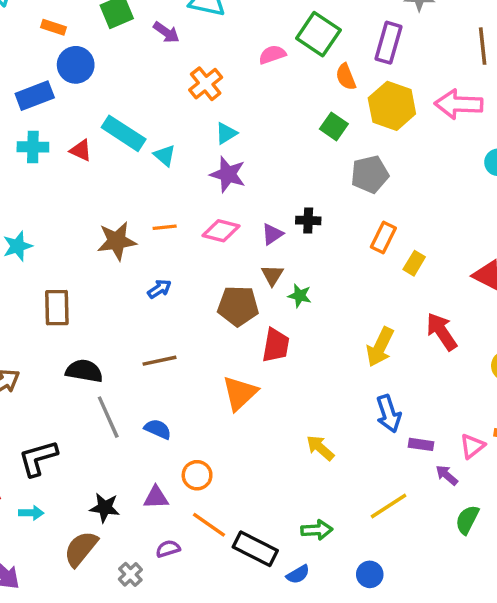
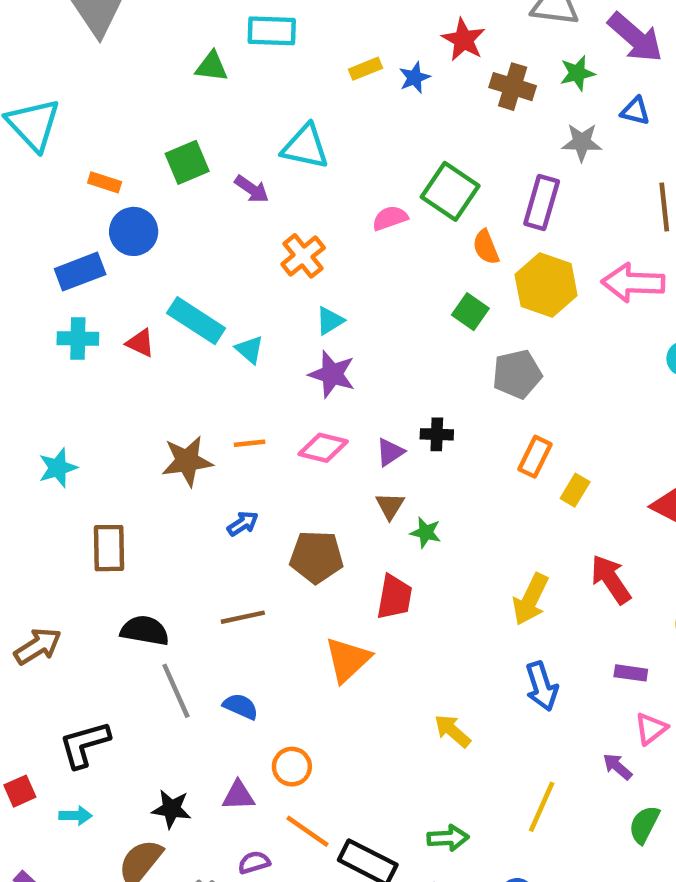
brown pentagon: (238, 306) -> (316, 557), moved
purple rectangle: (421, 444) -> (631, 673), moved
yellow line: (389, 506) -> (542, 807), turned -33

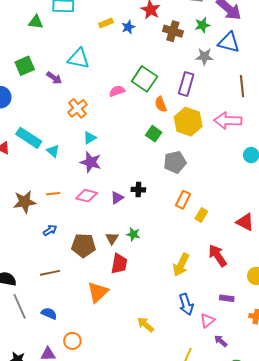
blue triangle: (635, 111) -> (229, 42), size x1.6
brown triangle: (390, 506) -> (112, 238), moved
pink triangle: (651, 729) -> (207, 321), moved

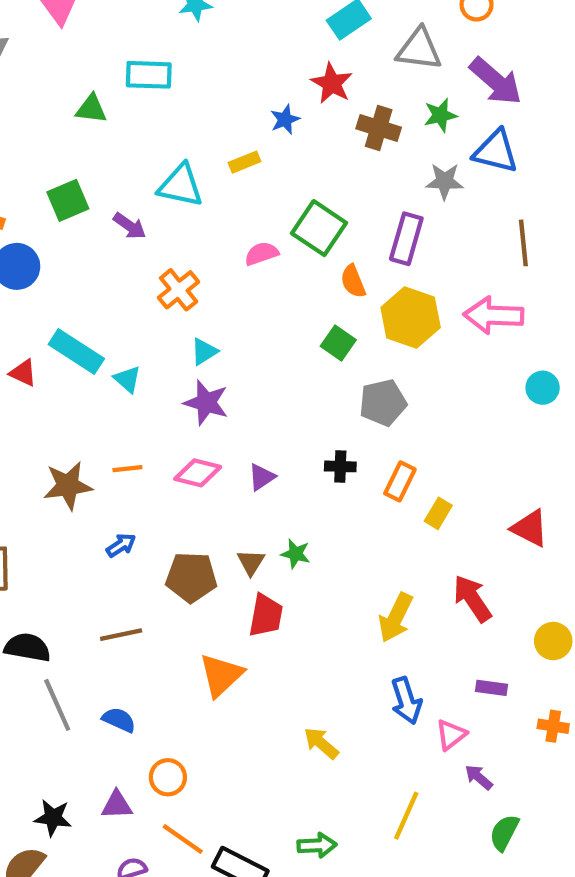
yellow rectangle: (106, 23) -> (245, 162), moved
black cross: (138, 190) -> (340, 466), moved

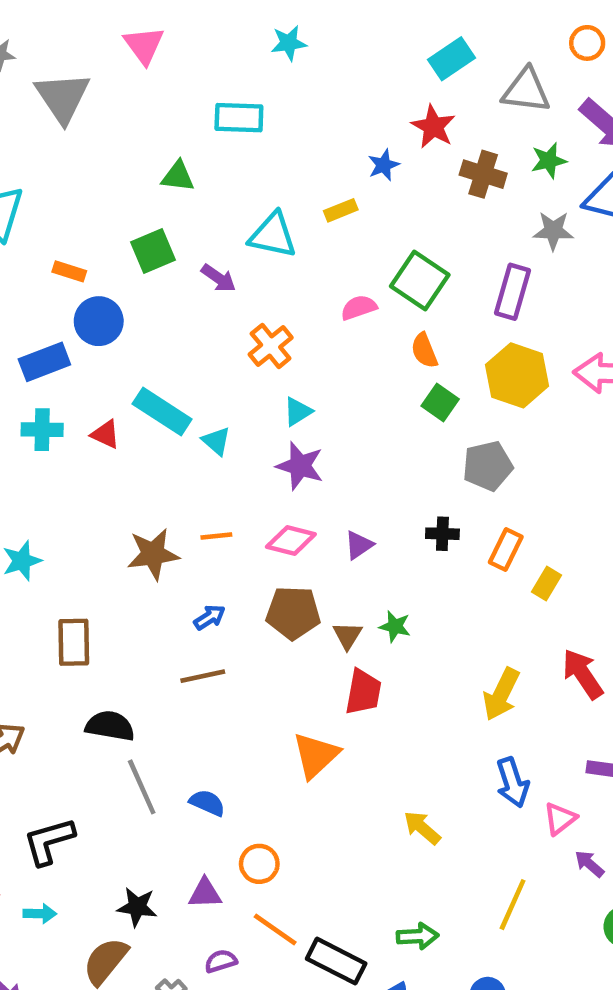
green triangle: (91, 109) -> (178, 176), moved
orange semicircle: (353, 281) -> (424, 351), moved
brown pentagon: (191, 577) -> (293, 613), moved
brown line: (121, 635) -> (203, 676), moved

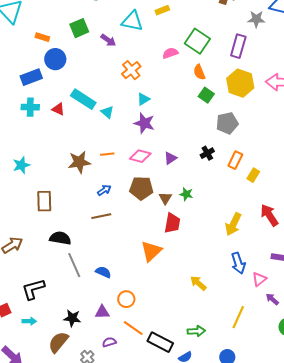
black cross: (442, 534) -> (207, 153), turned -32

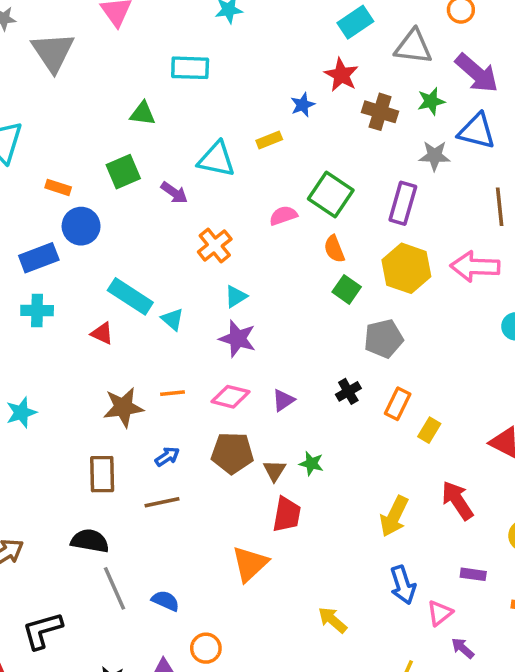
red triangle: (58, 109) -> (102, 333), moved
brown rectangle: (44, 201) -> (102, 474), moved

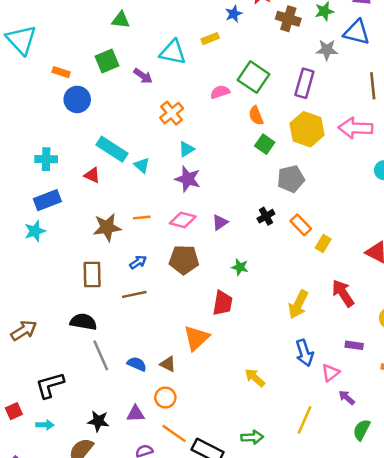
blue rectangle: (39, 258) -> (47, 200), moved
orange rectangle: (398, 404) -> (301, 225), turned -70
brown triangle: (274, 471) -> (168, 364), moved, turned -35

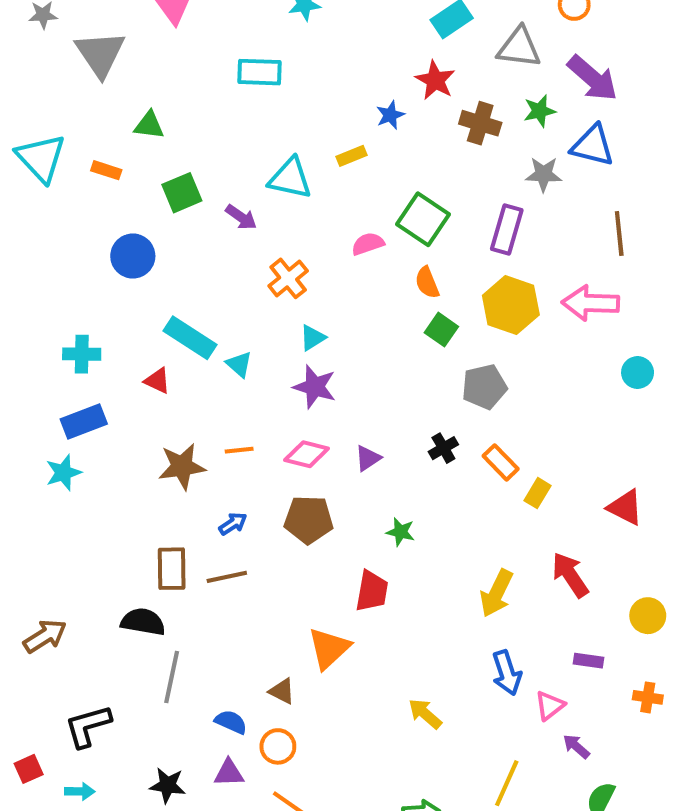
green triangle: (121, 20) -> (149, 125), moved
orange rectangle: (61, 72) -> (106, 170), moved
brown rectangle: (92, 275) -> (172, 569), moved
gray line: (101, 355) -> (172, 677), turned 36
blue semicircle: (137, 364) -> (231, 722), moved

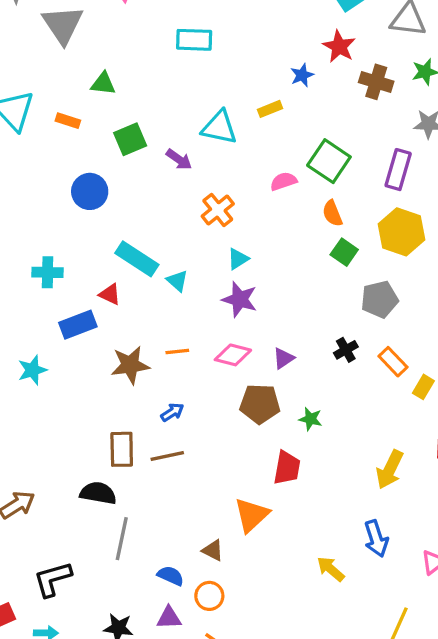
blue rectangle: (84, 422) -> (78, 325), moved
brown pentagon: (309, 520) -> (260, 404), moved
blue arrow: (507, 673) -> (376, 539), moved

